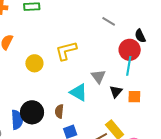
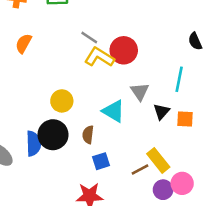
gray line: (109, 21) -> (89, 38), moved
red circle: (130, 50) -> (124, 50), moved
yellow L-shape: (66, 51) -> (99, 57), turned 45
yellow circle: (34, 63) -> (62, 101), moved

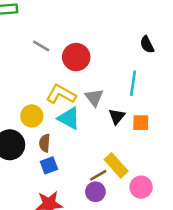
yellow L-shape: (99, 57) -> (61, 94), moved
yellow circle: (62, 101) -> (32, 116), moved
blue square: (101, 161) -> (49, 165), moved
purple circle: (163, 190) -> (95, 192), moved

